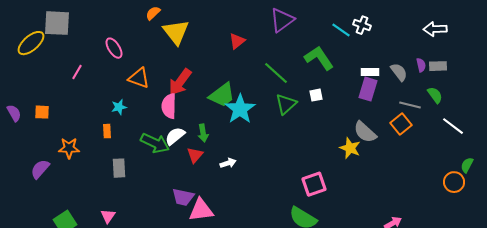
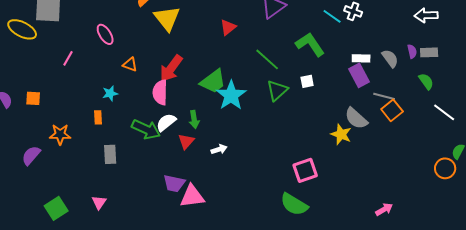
yellow ellipse: (31, 43) -> (22, 29), turned 68
orange triangle: (139, 78) -> (130, 64), size x0.7
purple rectangle: (368, 89) -> (359, 75), turned -45
gray line: (410, 105) -> (384, 96), moved

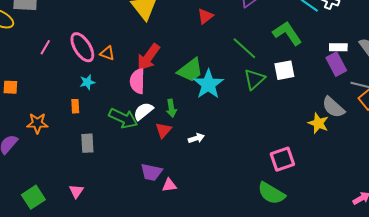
pink ellipse: (105, 34) -> (82, 47), moved, size x1.4
white square: (307, 81) -> (284, 70), size x1.5
pink triangle: (192, 196) -> (169, 185), size x0.6

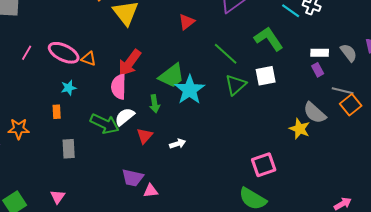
pink ellipse: (82, 47) -> (64, 53), turned -32
purple rectangle: (336, 64) -> (318, 70), size x0.6
green arrow: (171, 108) -> (155, 104), moved

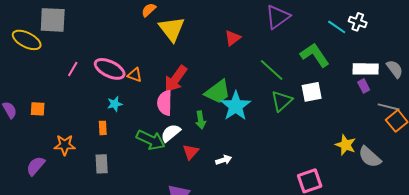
white rectangle: (320, 53) -> (366, 69), size x1.4
gray semicircle: (315, 113) -> (370, 157), moved
gray rectangle: (69, 149) -> (102, 164), moved

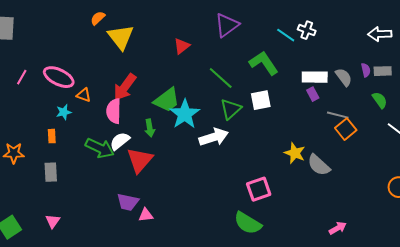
orange triangle: (135, 75) -> (84, 95), moved
red triangle: (191, 152) -> (140, 160), size x1.6
white arrow: (224, 160) -> (214, 137), moved, size x1.8

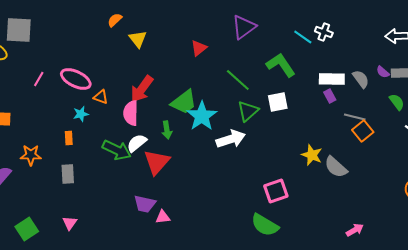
yellow triangle: (121, 37) -> (138, 39), size x0.7
purple semicircle: (366, 70) -> (383, 72), turned 144

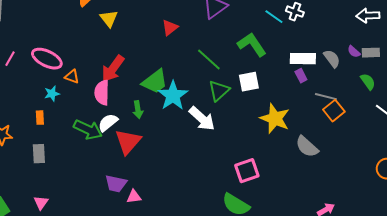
white arrow: (231, 139) -> (202, 119), turned 60
yellow star: (312, 155) -> (275, 119), moved, size x1.4

